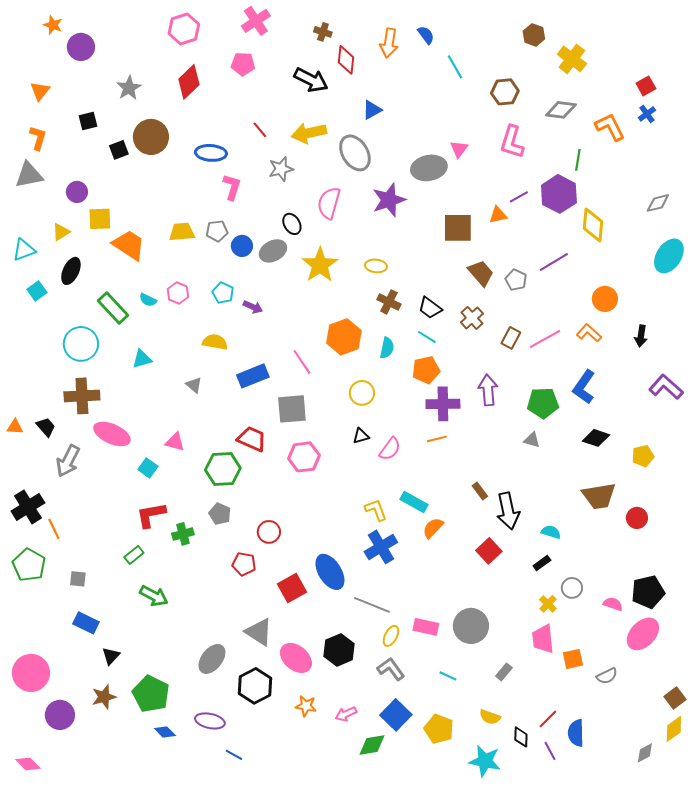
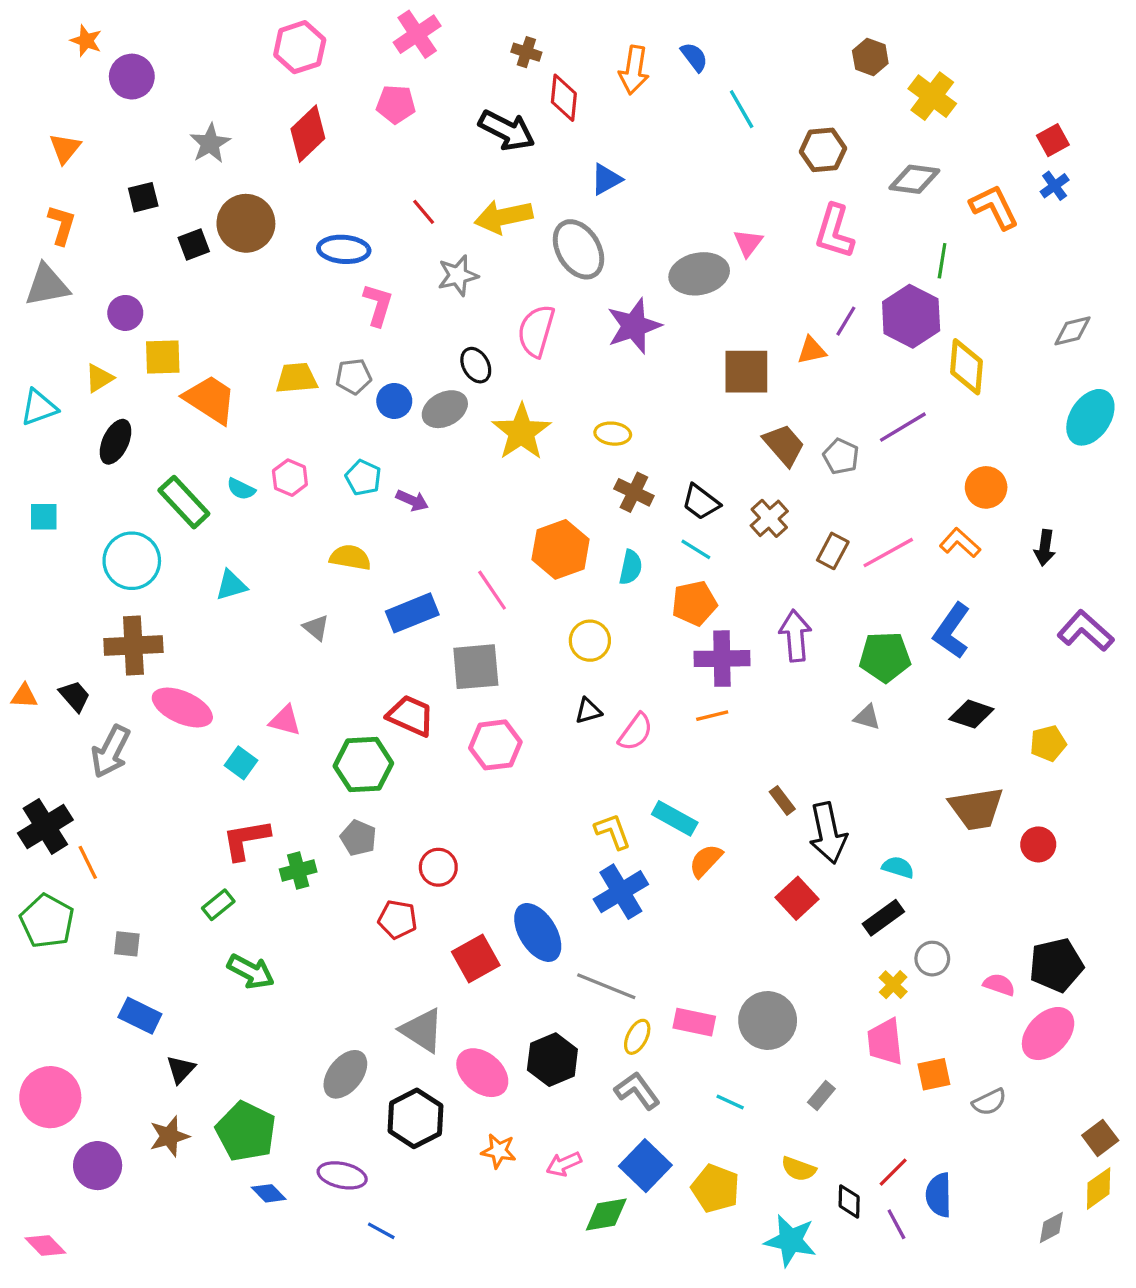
purple line: (519, 197) -> (846, 321), turned -30
cyan square: (37, 291) -> (44, 517), moved, turned 36
black rectangle: (542, 563) -> (883, 918), size x1.4

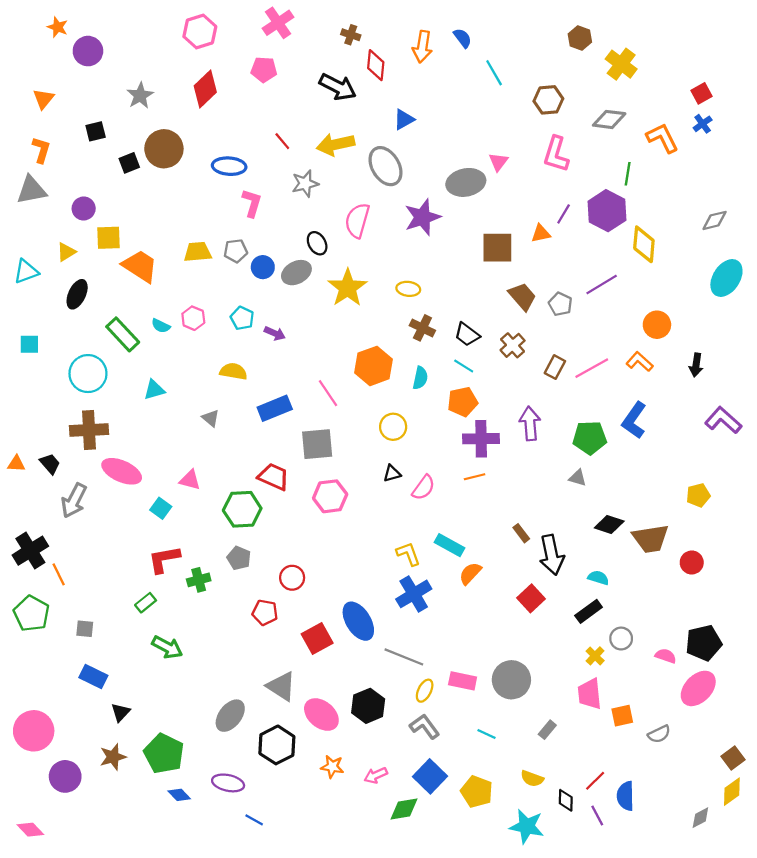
black diamond: (971, 714) -> (609, 524), moved

